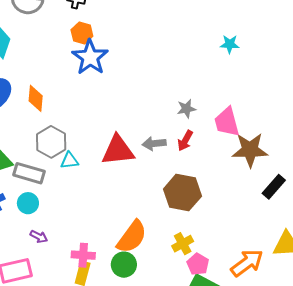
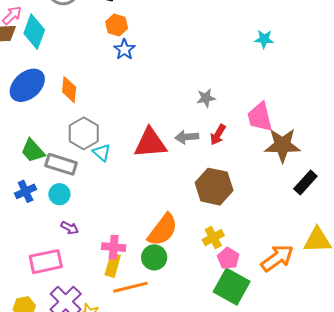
blue star: (90, 57) -> (124, 49), size x0.6
gray star: (186, 109) -> (206, 98), moved
cyan triangle: (69, 161) -> (102, 152), turned 48

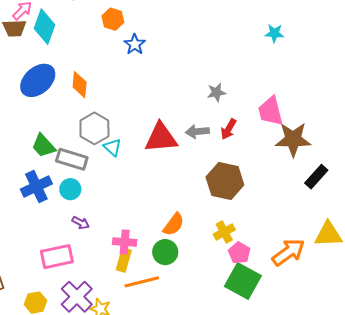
orange hexagon: (117, 25) -> (113, 19), moved
blue cross: (26, 191) -> (36, 186), size x1.4
orange semicircle: (163, 230) -> (174, 224), size x0.7

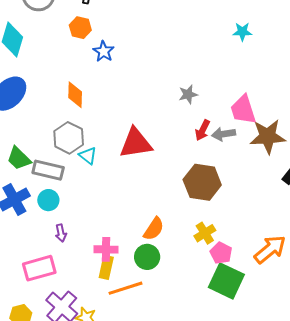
orange diamond: (80, 85) -> (75, 95), moved
gray arrow: (197, 132) -> (224, 134), moved
purple arrow: (81, 223) -> (61, 233), turned 54

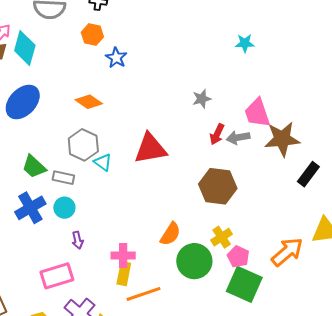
cyan star: (242, 32) -> (245, 43), moved
orange diamond: (75, 95) -> (89, 102), turned -56
gray rectangle: (48, 170) -> (63, 178), size x0.7
green circle: (147, 257) -> (194, 261), moved, size x1.4

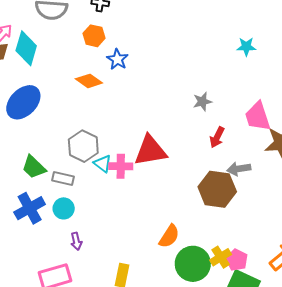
orange diamond: (89, 102) -> (89, 81), moved
gray arrow: (238, 138) -> (239, 169), moved
yellow cross: (222, 237) -> (221, 257), moved
pink cross: (123, 256) -> (121, 166), moved

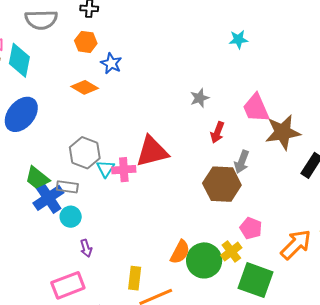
cyan triangle: (103, 164) -> (106, 169), turned 30
gray arrow: (239, 169) -> (242, 162), turned -55
blue cross: (30, 208) -> (48, 198), moved
orange semicircle: (169, 236) -> (180, 252), moved
pink pentagon: (237, 260) -> (251, 228), moved

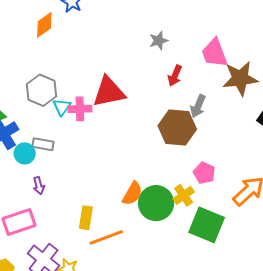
orange diamond: (85, 87) -> (44, 25), turned -68
gray rectangle: (67, 187) -> (43, 144), moved

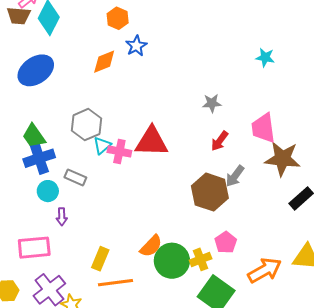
cyan circle: (25, 153) -> (48, 191), moved

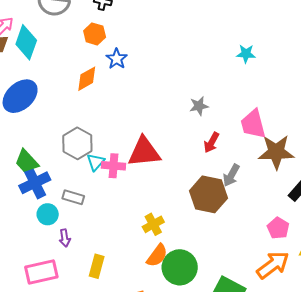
pink pentagon: (226, 242) -> (278, 228), moved
yellow rectangle: (100, 259) -> (97, 266), moved
yellow cross: (201, 259) -> (153, 224), moved

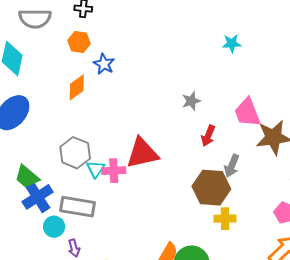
gray rectangle: (73, 197) -> (78, 207), size x1.6
yellow cross: (153, 224) -> (225, 219), moved, turned 35

